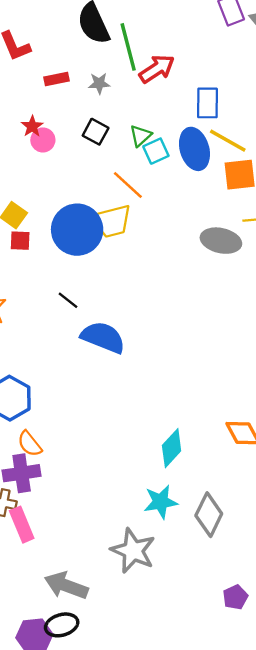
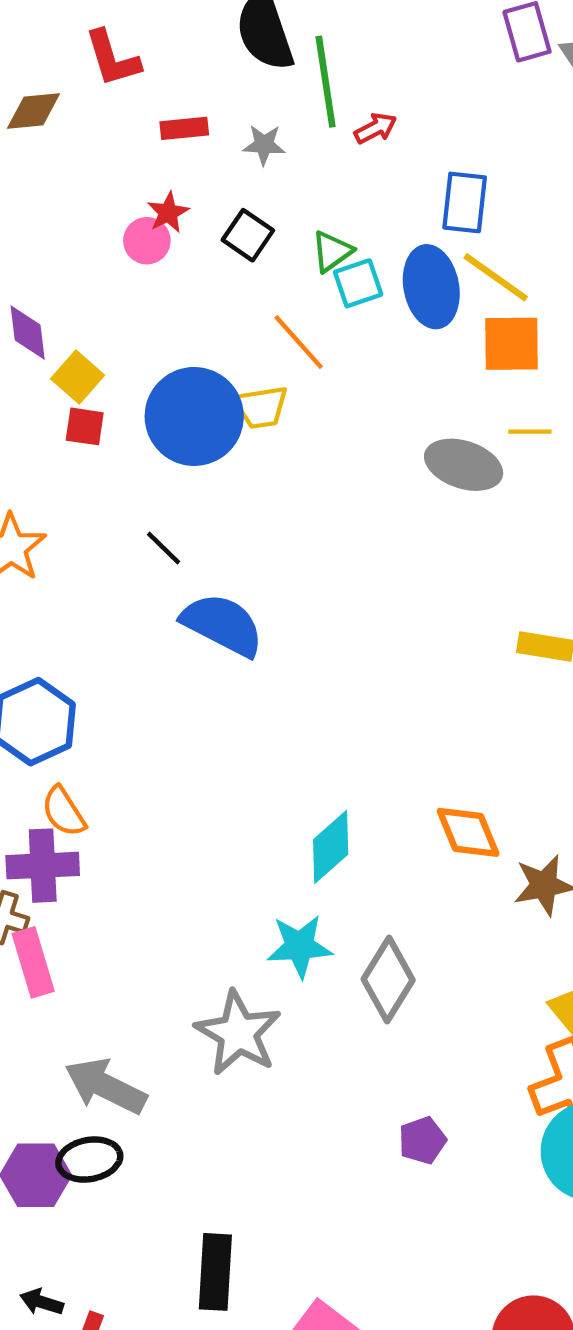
red arrow: (157, 69) -> (376, 128), size x0.6
red star: (32, 126) -> (168, 213), moved
yellow trapezoid: (111, 221) -> (261, 407), size x0.7

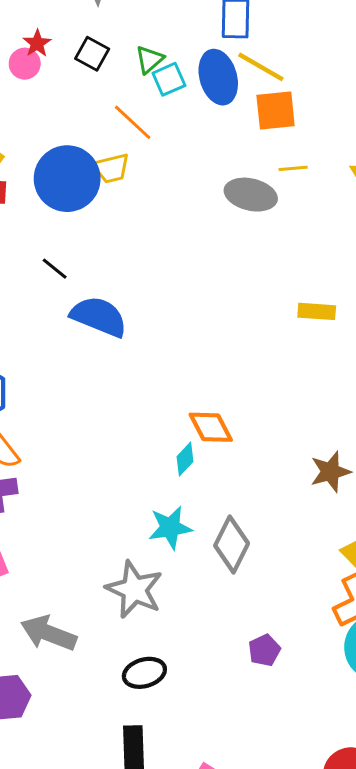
orange diamond: (468, 832) -> (211, 427), moved
cyan diamond: (331, 847) -> (185, 459), size x0.7
black ellipse: (89, 1160) -> (144, 673), moved

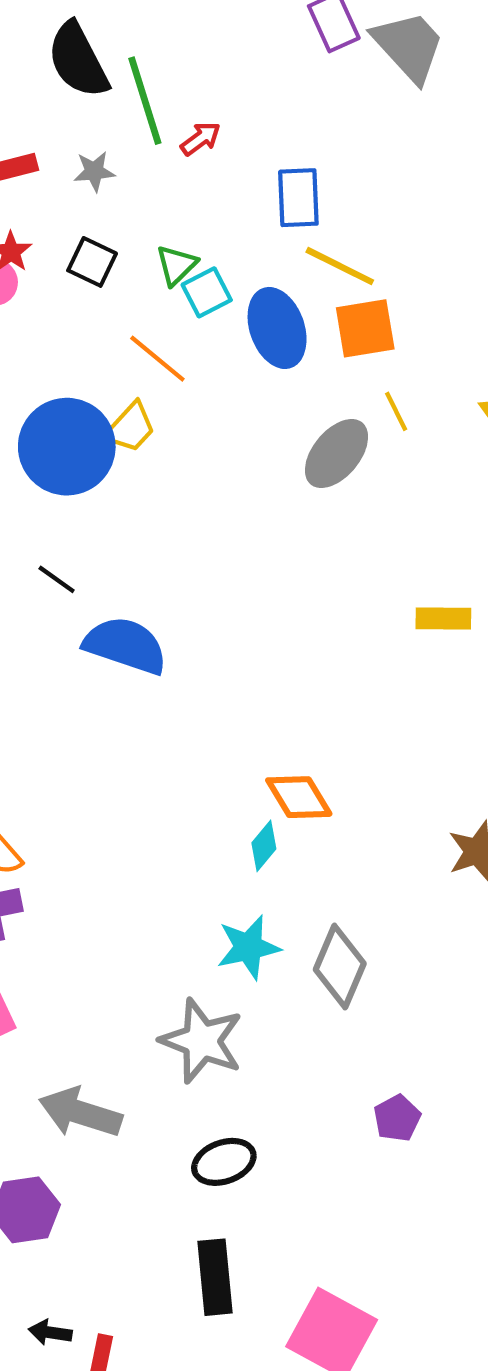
blue ellipse: (218, 77) -> (277, 328), moved
yellow trapezoid: (111, 168) -> (130, 428), turned -30
yellow line: (293, 168) -> (396, 411), turned 72
gray ellipse: (251, 195) -> (336, 454), turned -60

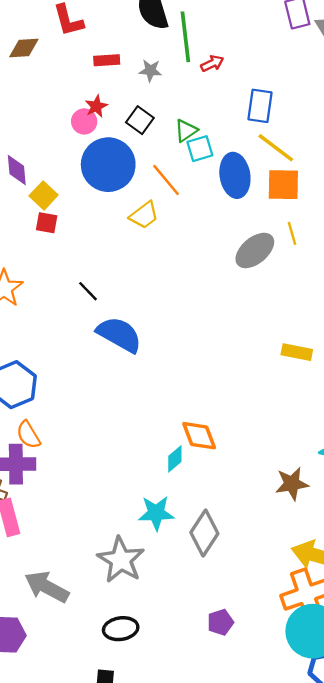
blue circle: (67, 447) -> (108, 165), moved

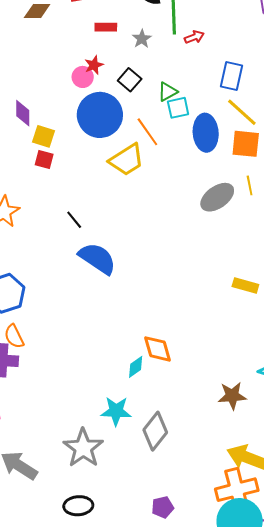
gray star: (150, 71) -> (142, 39), turned 30
yellow square: (44, 195) -> (43, 136), turned -30
yellow trapezoid: (144, 215) -> (126, 160), size x1.4

